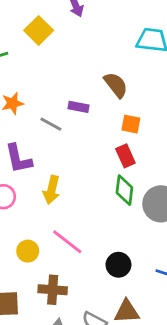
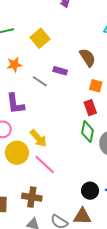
yellow square: (39, 30) -> (40, 38), moved
yellow arrow: (52, 190) -> (38, 138), moved, turned -60
yellow circle: (28, 251) -> (17, 153), moved, size x1.5
black circle: (118, 265) -> (90, 191), moved

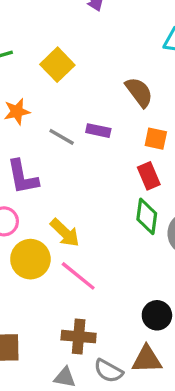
purple rectangle: (60, 71) -> (98, 131), moved
brown cross: (32, 197) -> (79, 337), moved

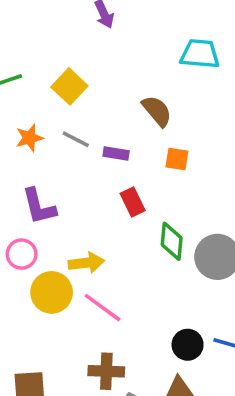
gray line: (62, 137) -> (76, 139), moved
red rectangle: (149, 176) -> (133, 202), moved
yellow arrow: (65, 233) -> (86, 263), turned -48

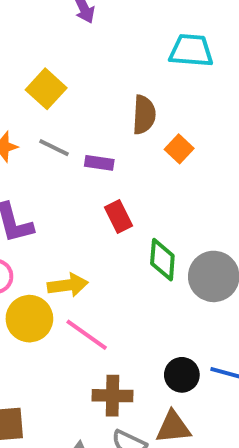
brown semicircle: (157, 111) -> (144, 115), turned 44
orange square: (177, 159) -> (179, 149), moved, turned 35
brown cross: (106, 371) -> (113, 396), moved

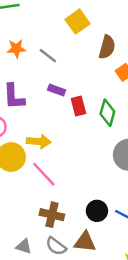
yellow square: (46, 89) -> (78, 22), moved
purple rectangle: (99, 163) -> (57, 90), moved
green diamond: (162, 260) -> (107, 113), moved

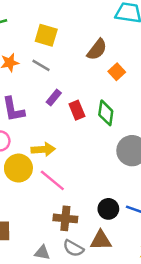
yellow square: (78, 22) -> (46, 35), moved, turned -30
brown semicircle: (107, 47) -> (97, 50), turned 30
purple rectangle: (57, 90) -> (54, 97), turned -63

